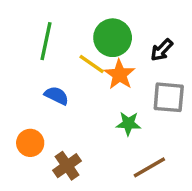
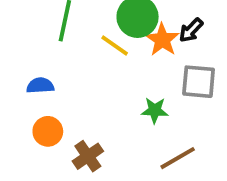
orange star: (120, 75) -> (162, 40), moved
blue semicircle: (57, 96) -> (40, 86), moved, turned -30

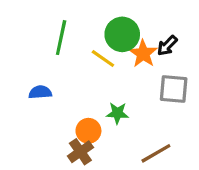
green star: (155, 110) -> (117, 113), moved
orange circle: (48, 131) -> (88, 131), moved

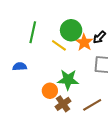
green star: (117, 113) -> (68, 80), size x1.5
brown cross: (80, 152) -> (63, 104), moved

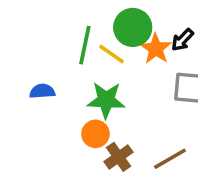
green line: (33, 32) -> (85, 45), moved
green star: (68, 80) -> (106, 100), moved

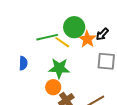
green line: (85, 45) -> (47, 37), turned 65
blue semicircle: (42, 91) -> (23, 63), turned 96

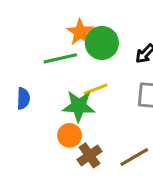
orange star: (87, 39) -> (80, 32), moved
yellow line: (62, 42) -> (96, 89), moved, turned -56

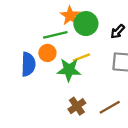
blue semicircle: (23, 98) -> (28, 64), size x1.5
orange circle: (69, 135) -> (47, 53), moved

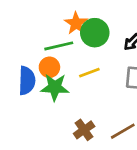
green star: (69, 70) -> (55, 87), moved

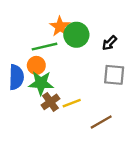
yellow line: (89, 73) -> (72, 103), moved
brown cross: (84, 130) -> (50, 102), moved

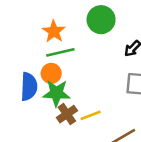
orange star: (60, 26) -> (54, 31), moved
green circle: (76, 35) -> (101, 20), moved

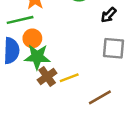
green line: (60, 52) -> (20, 20), moved

